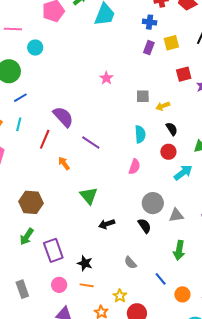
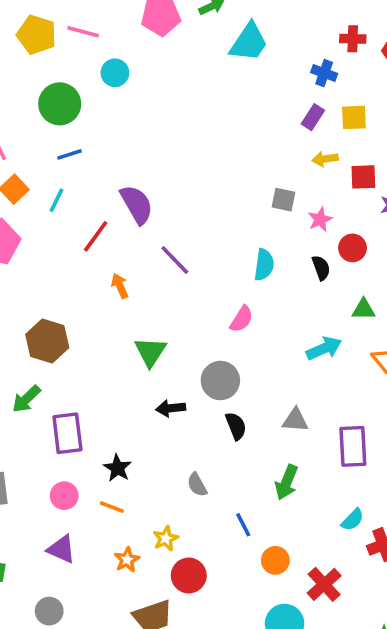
pink star: (106, 78) -> (320, 219), moved
yellow arrow: (163, 106) -> (325, 159), moved
red circle: (168, 152) -> (353, 248), moved
gray circle: (153, 203) -> (220, 380), moved

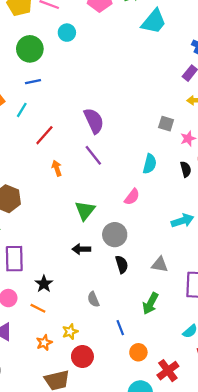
purple semicircle: (137, 204) -> (94, 121), moved
green triangle: (150, 352) -> (85, 211), moved

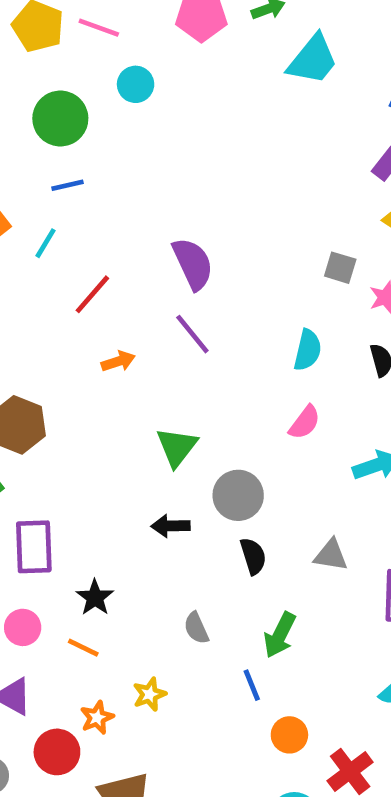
orange arrow: (57, 168) -> (118, 361), turned 91
pink semicircle: (132, 197) -> (305, 422), moved
green arrow: (150, 303) -> (280, 635), moved
red circle: (82, 357) -> (57, 752), moved

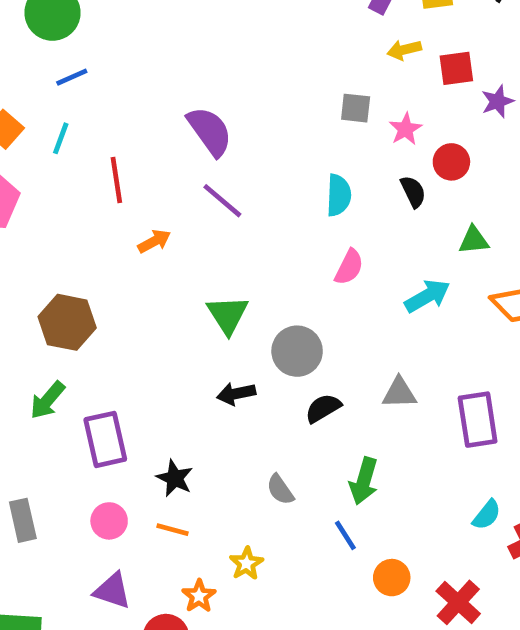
red line: (92, 294) -> (116, 180), turned -39
black semicircle: (253, 556) -> (323, 408), turned -93

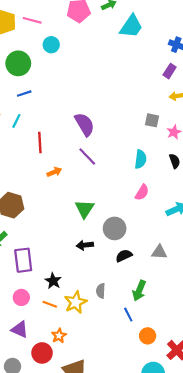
gray semicircle: (280, 490) -> (101, 291), turned 32
yellow star: (246, 563) -> (76, 302), moved, size x1.5

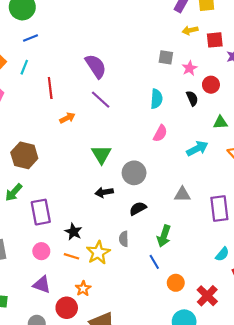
black semicircle: (124, 256) -> (138, 208), moved

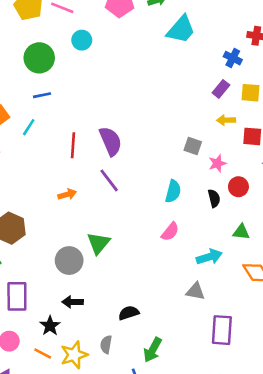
red line: (50, 88) -> (73, 145), moved
gray circle: (134, 173) -> (69, 261), moved
black arrow: (104, 192) -> (73, 302), moved
gray triangle: (182, 194) -> (196, 291), moved

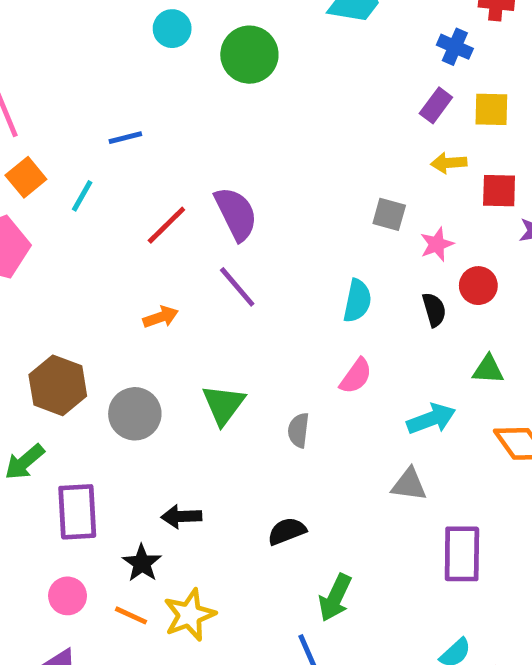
green circle: (39, 58) -> (249, 55), moved
blue line: (42, 95) -> (125, 138), moved
red line: (73, 145) -> (166, 225), turned 45
gray circle: (69, 261) -> (135, 414), moved
gray semicircle: (106, 345) -> (298, 430), moved

